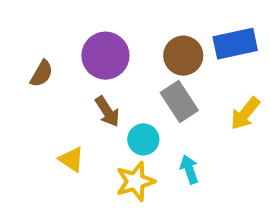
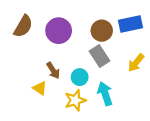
brown semicircle: (42, 74) -> (23, 26), moved, size x1.5
brown arrow: (107, 111) -> (53, 70), moved
cyan arrow: (189, 169) -> (105, 94), size x1.5

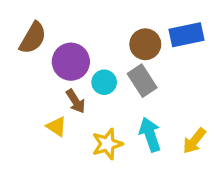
purple circle: (59, 31) -> (71, 62), moved
yellow arrow: (136, 63) -> (194, 141), moved
cyan circle: (80, 77) -> (104, 82), moved

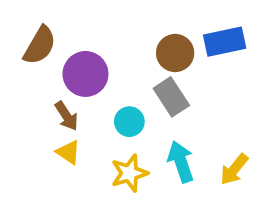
cyan circle: (104, 82) -> (129, 122), moved
brown arrow: (76, 101) -> (66, 116), moved

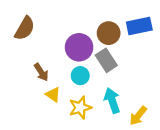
purple circle: (85, 74) -> (79, 47), moved
yellow triangle: (68, 152) -> (53, 95), moved
yellow arrow: (234, 169) -> (138, 116), moved

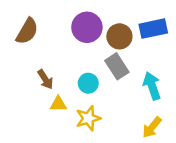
purple circle: (79, 47) -> (87, 27), moved
yellow triangle: (53, 95) -> (58, 104), turned -35
cyan arrow: (112, 100) -> (152, 86), moved

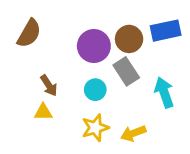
purple circle: (87, 27) -> (94, 46), moved
yellow triangle: (58, 104) -> (43, 112), moved
yellow arrow: (152, 127) -> (133, 133), moved, turned 30

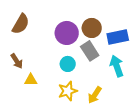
blue rectangle: (166, 31) -> (118, 37), moved
brown arrow: (49, 85) -> (17, 61), moved
yellow arrow: (133, 133) -> (95, 95), turned -36

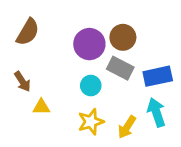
blue rectangle: (118, 37) -> (158, 76), moved
gray rectangle: (90, 51) -> (120, 68), turned -30
cyan arrow: (117, 66) -> (156, 112), moved

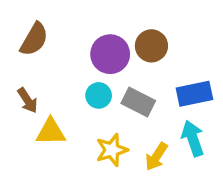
gray rectangle: (120, 68) -> (138, 102), moved
cyan circle: (91, 86) -> (99, 95), moved
yellow triangle: (41, 107) -> (51, 132), size x1.4

